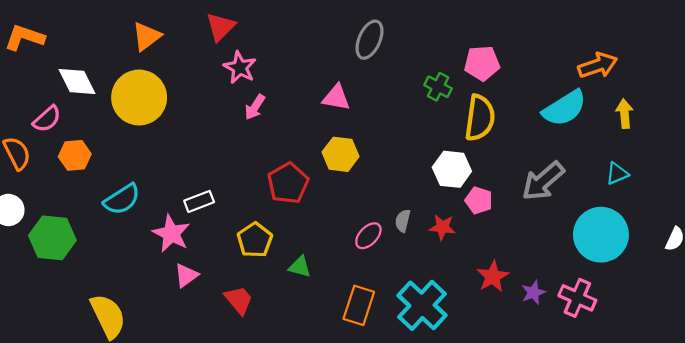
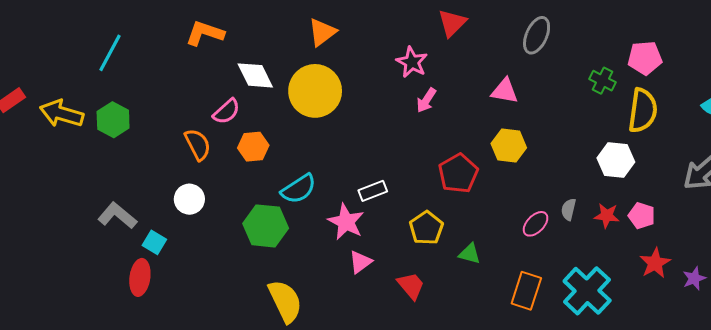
red triangle: (221, 27) -> (452, 23), moved
pink pentagon: (479, 200) -> (642, 216), moved
green hexagon: (52, 238) -> (266, 226), moved

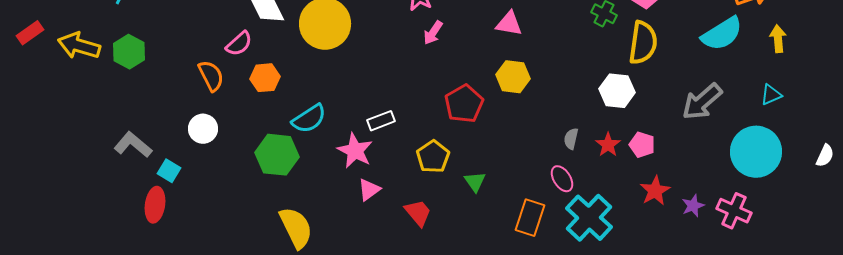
red star: (607, 216) -> (608, 145), turned 30
pink ellipse: (536, 224) -> (562, 179), moved, turned -76
green triangle: (470, 254) -> (475, 182), turned 40

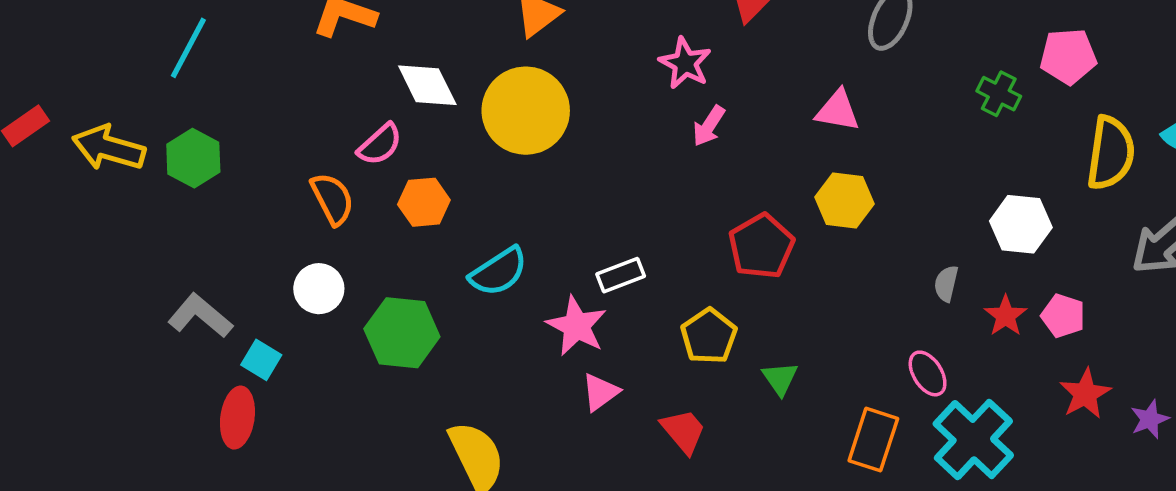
yellow semicircle: (643, 43) -> (1111, 153), moved
gray semicircle: (571, 139) -> (946, 284), moved
green hexagon: (277, 155) -> (402, 333), moved

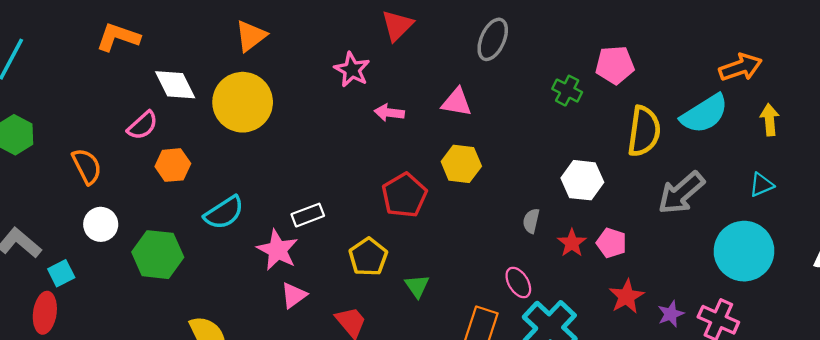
pink arrow: (709, 126) -> (389, 113), moved, turned 64
orange semicircle: (332, 199) -> (87, 166), moved
cyan square: (261, 360) -> (61, 273), turned 32

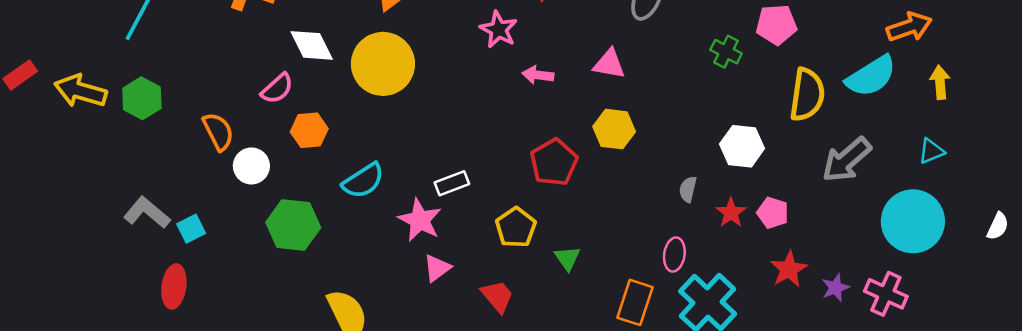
white circle: (101, 224) -> (251, 166), moved
cyan square: (61, 273) -> (191, 229), moved
pink ellipse: (518, 283) -> (674, 254), turned 40

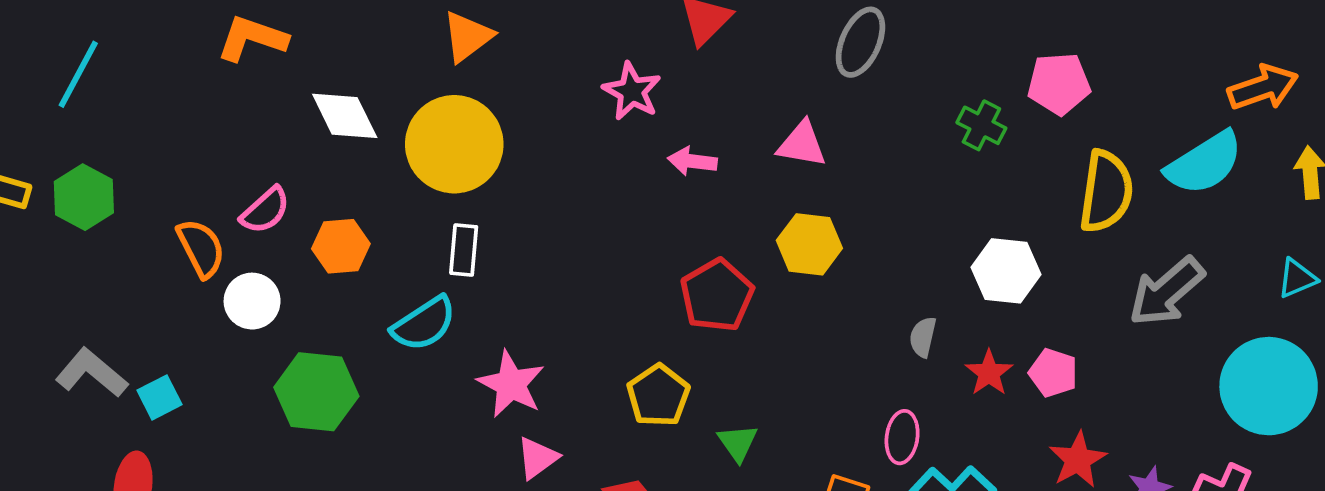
pink semicircle: (277, 89) -> (265, 210), moved
white rectangle: (452, 183) -> (464, 250), moved, turned -64

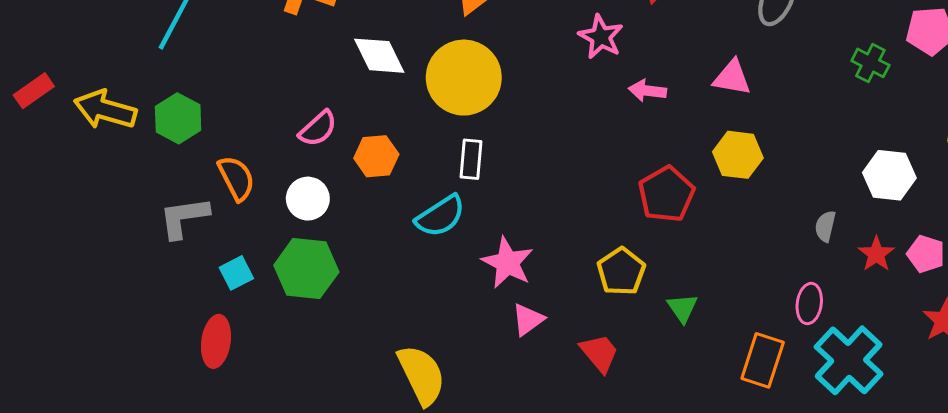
orange semicircle: (201, 248) -> (236, 178), moved
gray L-shape: (91, 373) -> (184, 218), moved, turned -48
green hexagon: (316, 392) -> (306, 269), moved

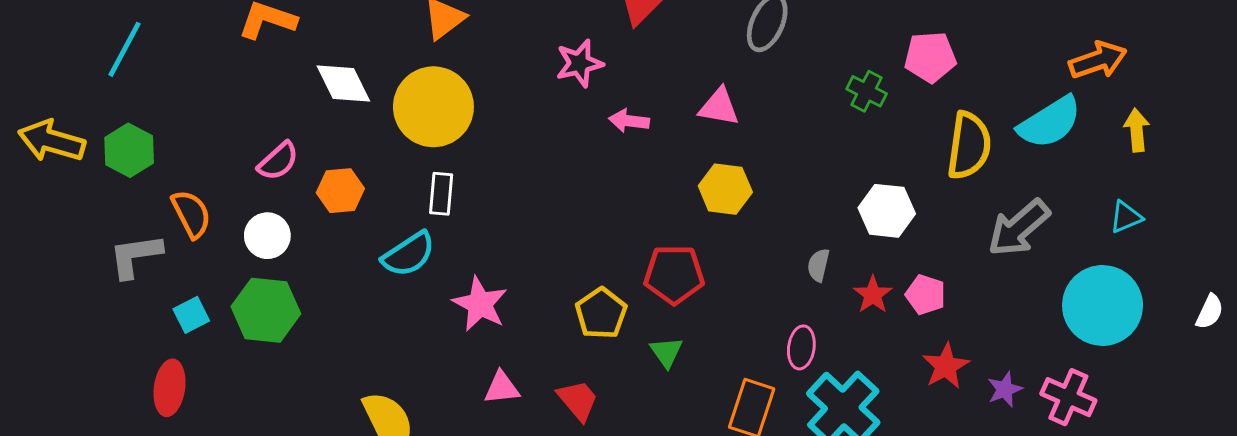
pink star: (601, 37) -> (579, 63), turned 30
red pentagon: (666, 194) -> (674, 274), moved, turned 30
pink triangle: (528, 320) -> (502, 388), moved, turned 30

